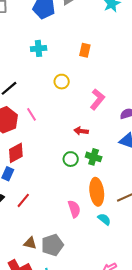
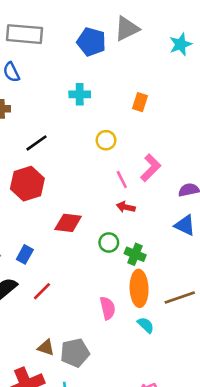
pink line: (31, 114) -> (122, 180), moved
red diamond: (16, 153) -> (68, 223), moved, turned 30
green cross: (94, 157) -> (135, 254), moved

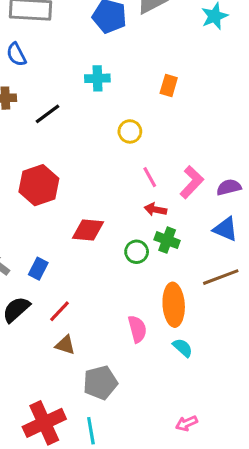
black line: (36, 143) -> (47, 114), moved
pink L-shape: (151, 168) -> (192, 182), moved
green cross: (135, 254) -> (167, 240), moved
brown line: (180, 297) -> (221, 277), moved
brown triangle: (46, 348) -> (65, 345), moved

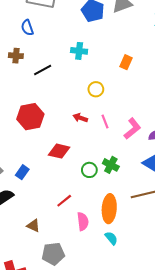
red arrow: (155, 209) -> (80, 118), moved
red line: (60, 311) -> (64, 201), moved

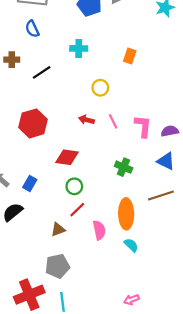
blue semicircle: (27, 28) -> (32, 29), moved
pink L-shape: (132, 129) -> (143, 126), turned -40
green circle: (89, 170) -> (74, 186), moved
brown triangle: (33, 226) -> (58, 229), moved, turned -40
gray pentagon: (53, 254) -> (57, 266), moved

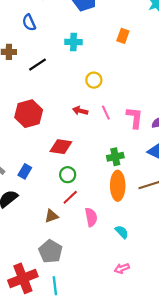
orange rectangle: (130, 56) -> (123, 36), moved
green cross: (124, 167) -> (115, 157), turned -35
orange ellipse: (126, 214) -> (118, 186), moved
gray pentagon: (57, 266) -> (50, 251), turned -30
pink arrow: (131, 300) -> (122, 268), moved

